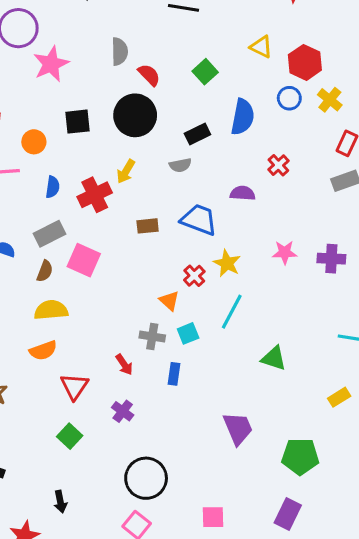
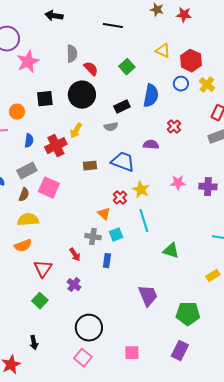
cyan line: (232, 312) -> (144, 221), turned -45

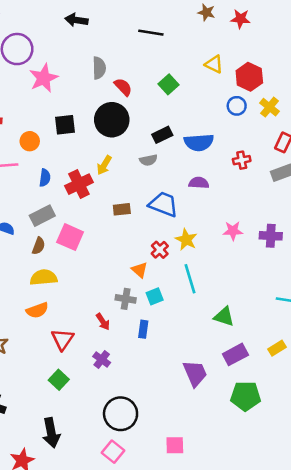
blue semicircle: (151, 96) -> (199, 142), moved, turned 75
red cross: (174, 127) -> (242, 160), moved, turned 32
black arrow: (34, 343) -> (51, 433), size x1.6
purple rectangle: (180, 351) -> (235, 354), moved, turned 36

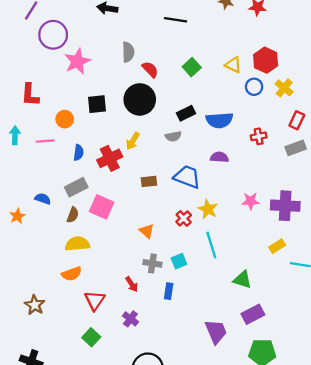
yellow triangle: (214, 64) -> (233, 65), moved
purple cross: (271, 236) -> (285, 206), size x1.4
orange triangle: (140, 270) -> (147, 231), moved
yellow rectangle: (277, 348) -> (277, 246), moved

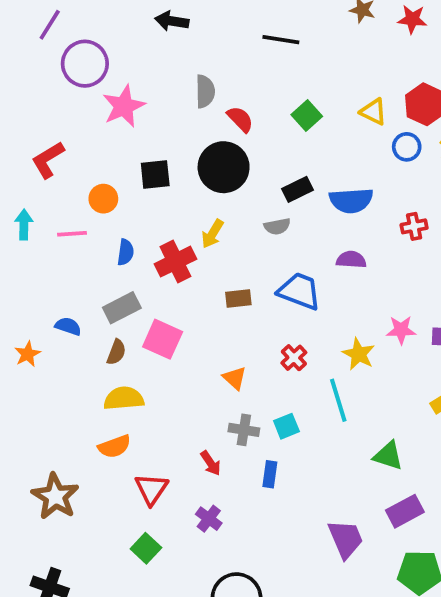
red L-shape: (30, 95) -> (48, 160), turned 55
yellow star: (208, 209) -> (359, 354), moved
brown star: (35, 305) -> (55, 496), size x1.4

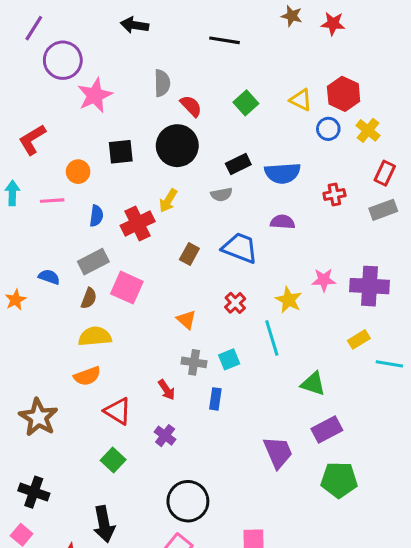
brown rectangle: (238, 299) -> (189, 254), turned -55
red triangle: (151, 489) -> (118, 411), turned -32

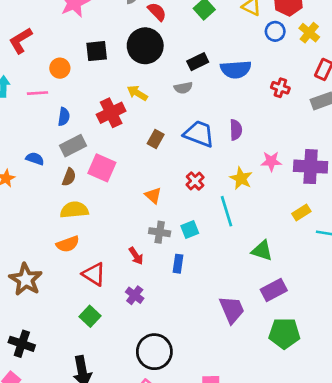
red cross: (334, 194) -> (280, 88), turned 30
yellow arrow: (168, 201) -> (137, 93), turned 90
blue semicircle: (96, 216) -> (64, 117), moved
purple semicircle: (283, 222) -> (236, 130), moved, turned 84

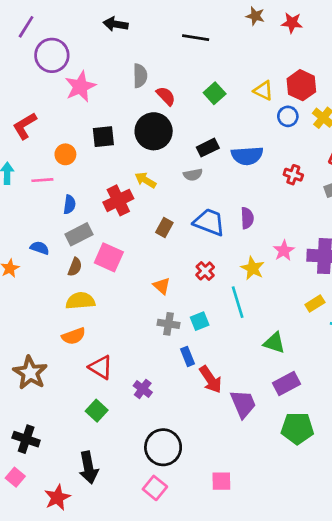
pink star: (271, 161) -> (284, 251), turned -30
red arrow: (136, 256) -> (211, 379), moved, size x1.5
blue rectangle: (178, 264) -> (187, 356), turned -30

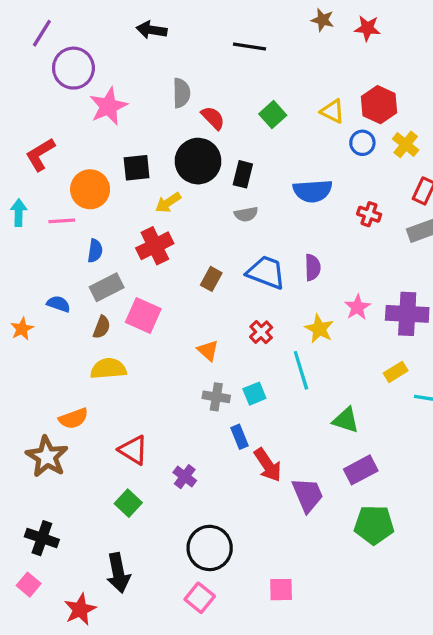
black rectangle: (208, 148) -> (243, 174), moved, turned -50
orange circle: (65, 154) -> (90, 189), size x1.5
yellow arrow: (145, 180) -> (168, 203), moved, turned -65
orange semicircle: (74, 336) -> (73, 418), moved

